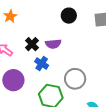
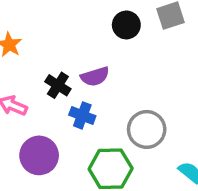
black circle: (69, 16) -> (126, 25), moved

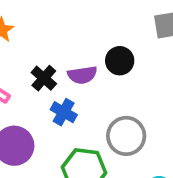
black circle: (126, 25) -> (120, 61), moved

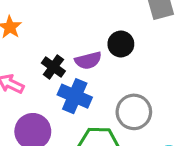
blue cross: (64, 112) -> (75, 96), size x1.4

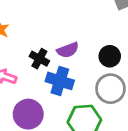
black circle: (121, 44) -> (110, 56), moved

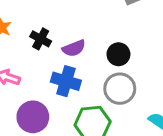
black cross: (39, 59) -> (41, 39), moved

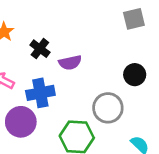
black circle: (118, 54) -> (135, 75), moved
blue cross: (66, 81) -> (40, 93), moved, turned -36

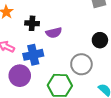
black cross: (40, 49) -> (32, 23), turned -32

